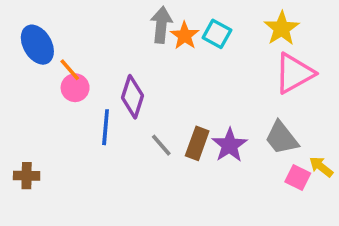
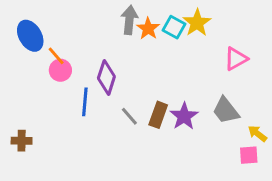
yellow star: (282, 28) -> (197, 23), moved
pink triangle: (294, 73) -> (236, 59), size x0.7
pink square: (298, 177) -> (249, 155), moved, turned -30

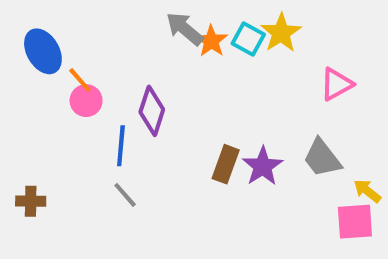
gray arrow: (129, 20) -> (185, 29), turned -56
gray line: (129, 116) -> (125, 195), moved
pink square: (249, 155) -> (355, 222), size x1.4

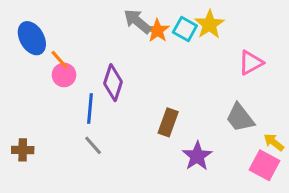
purple star: (263, 166) -> (197, 156), moved
pink square: (355, 222) -> (265, 165), turned 32

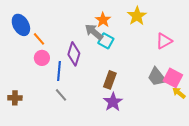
gray arrow: (137, 21) -> (94, 32), moved
cyan square: (185, 29) -> (106, 41), moved
pink circle: (64, 75) -> (42, 58), moved
purple star: (197, 156) -> (113, 102), moved
pink square: (265, 165) -> (173, 78), moved

